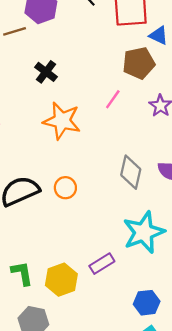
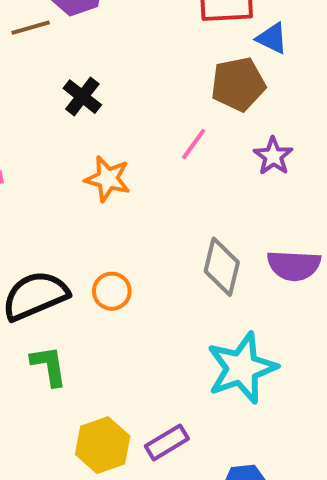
orange star: (62, 121) -> (108, 179), size x0.7
purple rectangle: (102, 264) -> (167, 442), moved
green L-shape: (22, 273) -> (49, 366), moved

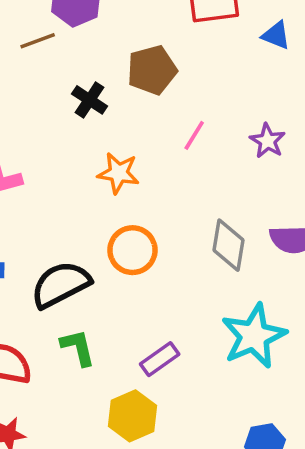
blue triangle: (272, 38) -> (276, 35), moved
brown pentagon: (238, 84) -> (152, 70), moved
orange circle: (112, 291) -> (132, 250), moved, size x1.4
purple rectangle: (167, 442) -> (160, 359), moved

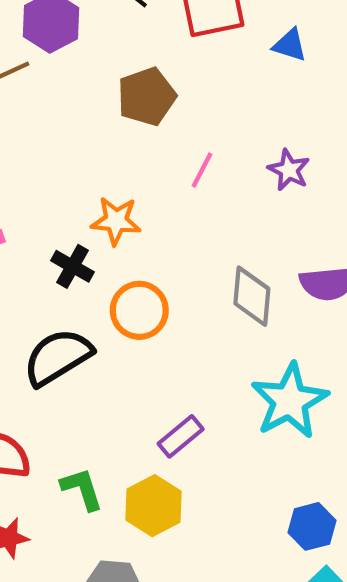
black cross: (90, 100) -> (73, 266), moved
green L-shape: (78, 348) -> (82, 489), moved

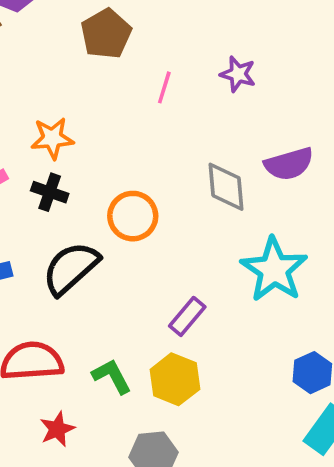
orange star: (116, 221) -> (52, 138), moved
black cross: (73, 266) -> (50, 192), moved

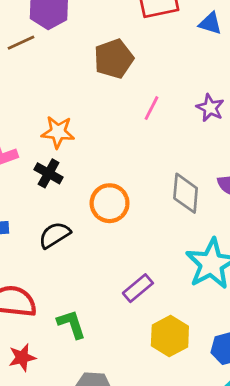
black semicircle: (71, 268) -> (55, 235), size x0.7
yellow hexagon: (175, 379) -> (170, 336), moved

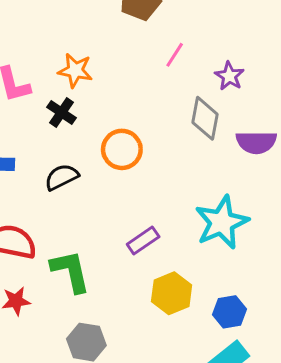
purple star: (210, 108) -> (229, 76), moved
gray diamond: (186, 193) -> (205, 118), moved
green L-shape: (71, 324) -> (70, 271), size x1.4

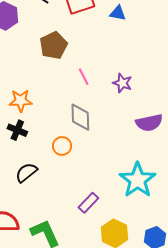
pink line: (175, 55) -> (84, 77), turned -48
gray diamond: (205, 118) -> (80, 117), moved
orange circle: (122, 149) -> (62, 146), size x0.7

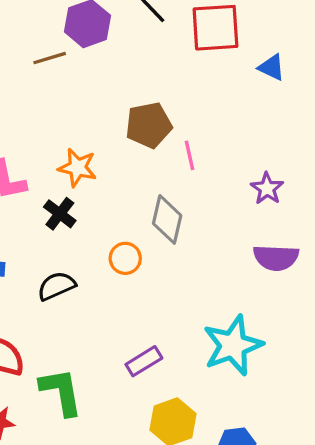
brown pentagon: (54, 45) -> (149, 125), moved
purple star: (122, 83) -> (267, 188), moved

